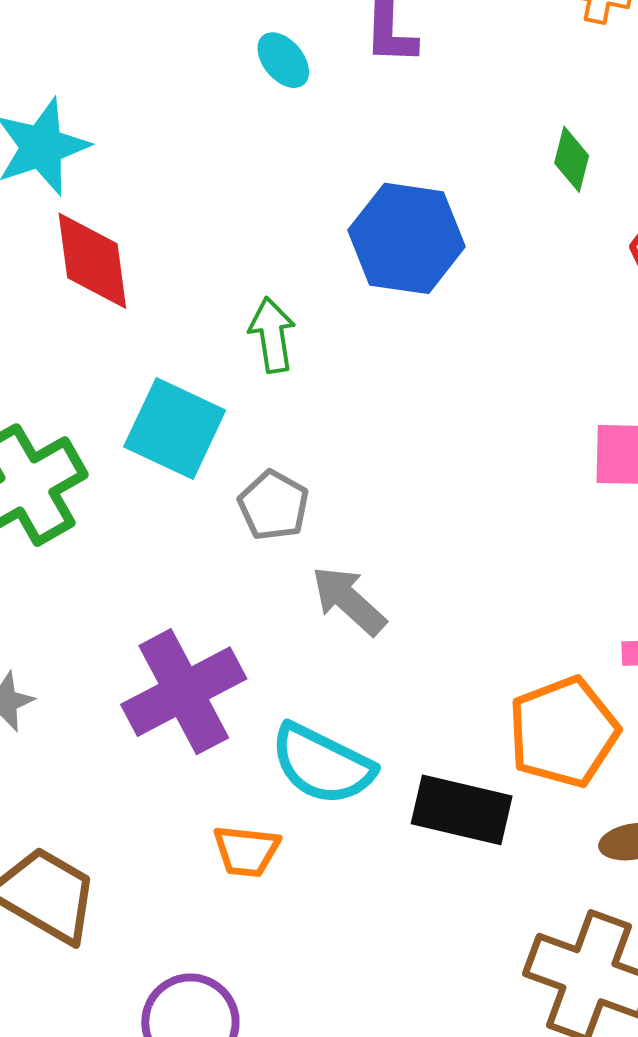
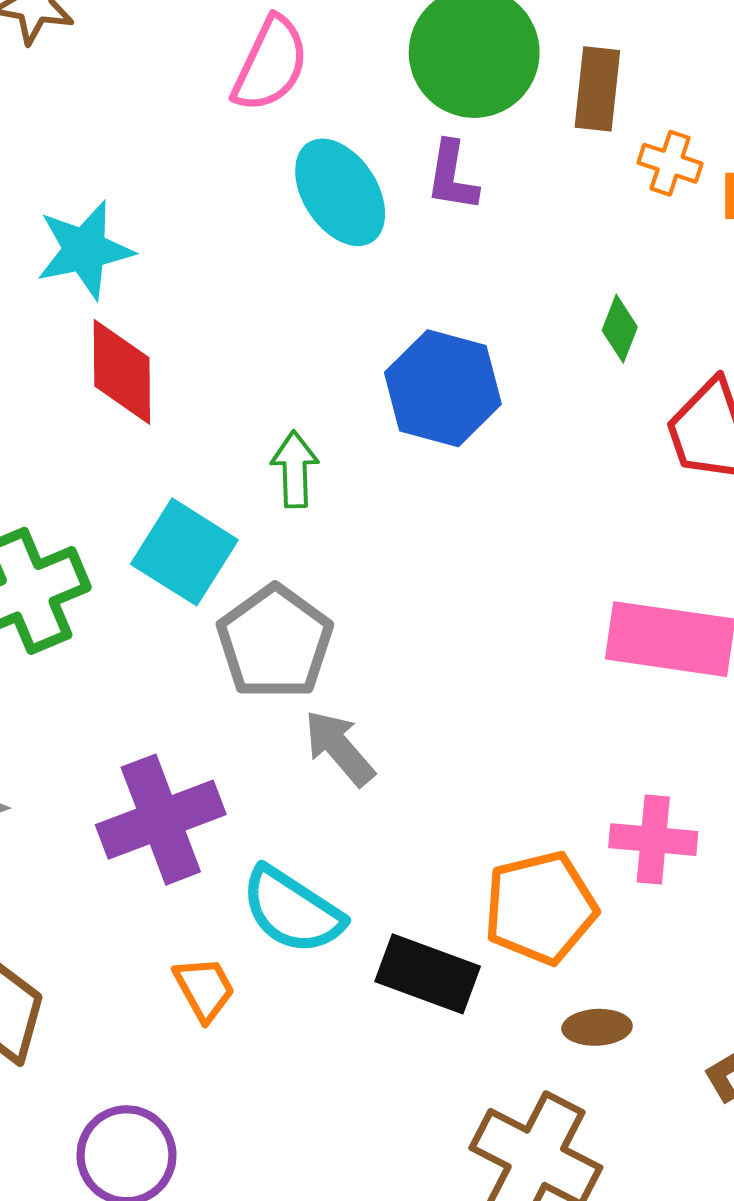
cyan ellipse: (283, 60) -> (340, 192), size x1.8
gray pentagon: (273, 506) -> (275, 642), size x1.6
orange trapezoid: (246, 851) -> (204, 989), turned -132

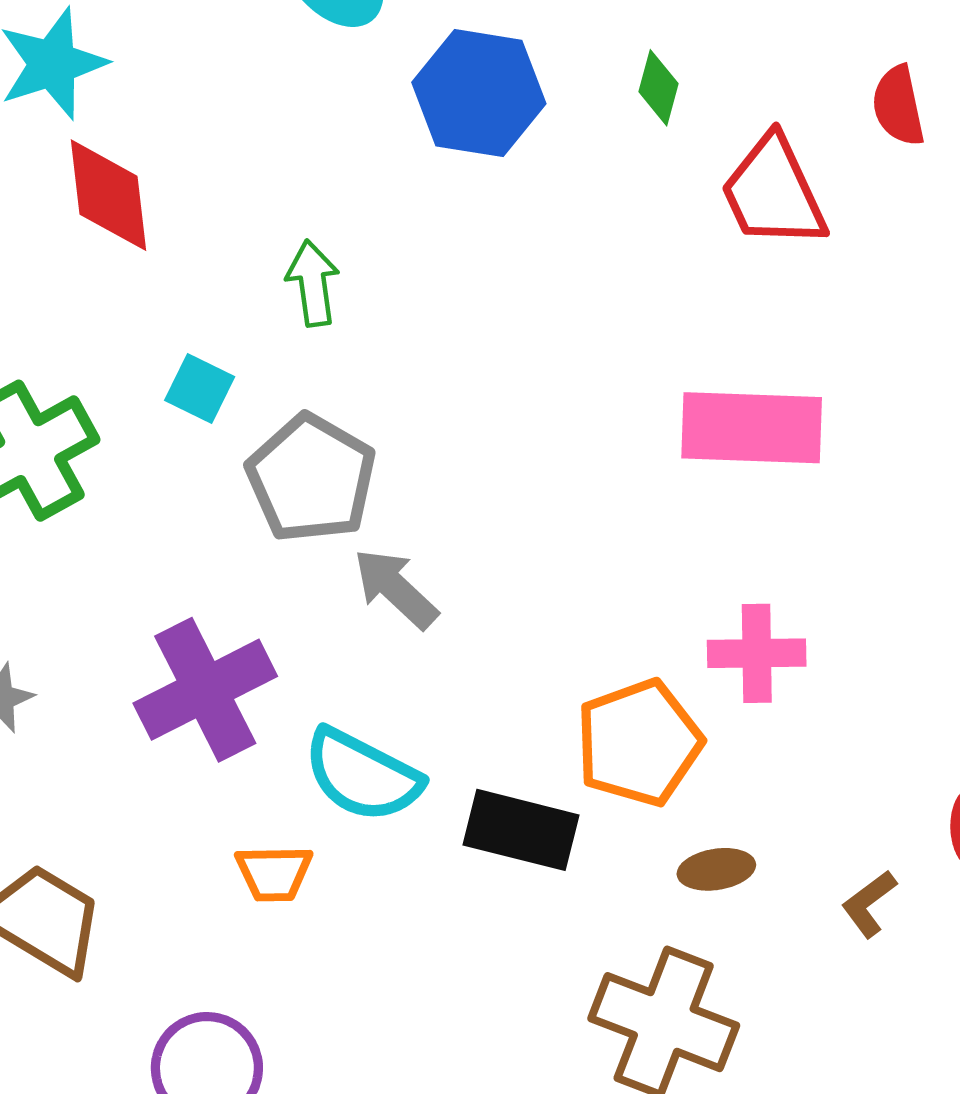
blue hexagon: (443, 388) -> (479, 93), moved
cyan square: (184, 552) -> (200, 389), size x0.6
orange trapezoid: (204, 989) -> (274, 873), turned 124

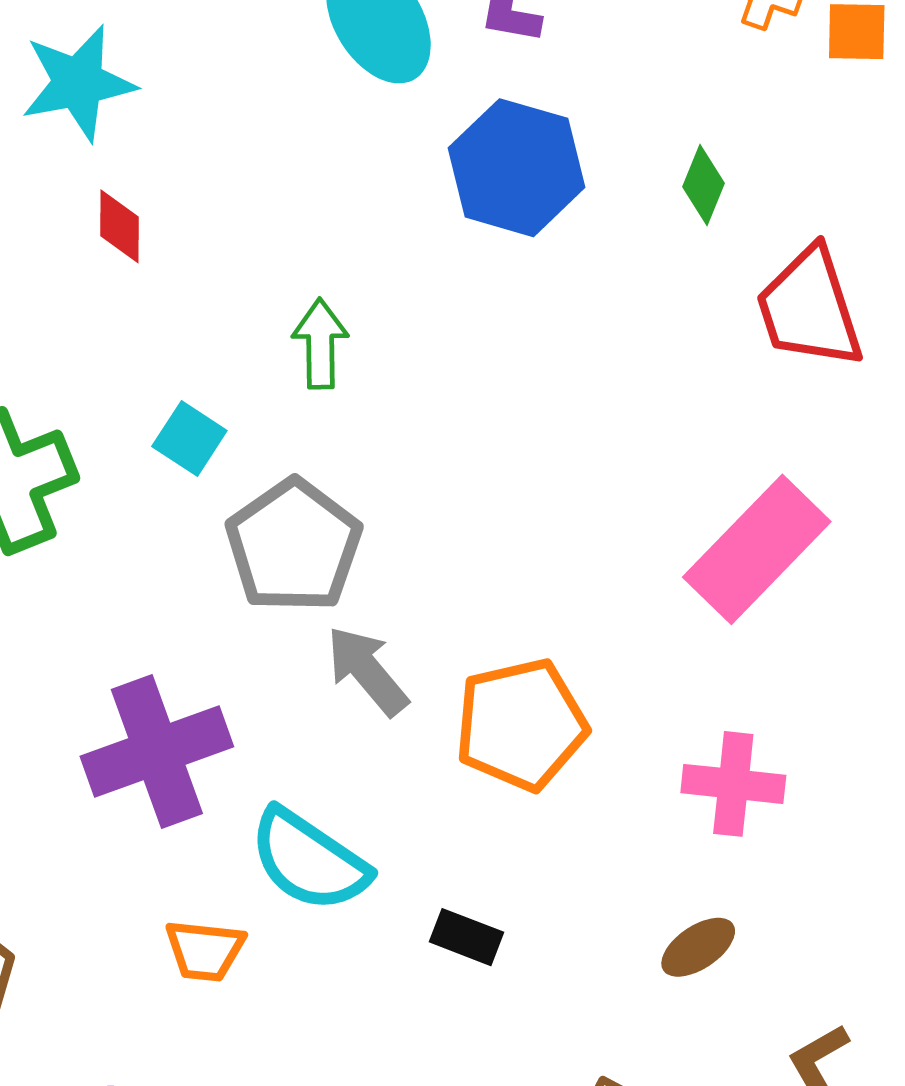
red diamond: (108, 195) -> (119, 226), size x0.6
pink rectangle: (752, 428) -> (757, 549), turned -55
orange pentagon: (639, 743) -> (521, 725), moved
black rectangle: (521, 830) -> (466, 937), size x0.6
brown ellipse: (716, 869) -> (698, 947), moved, turned -32

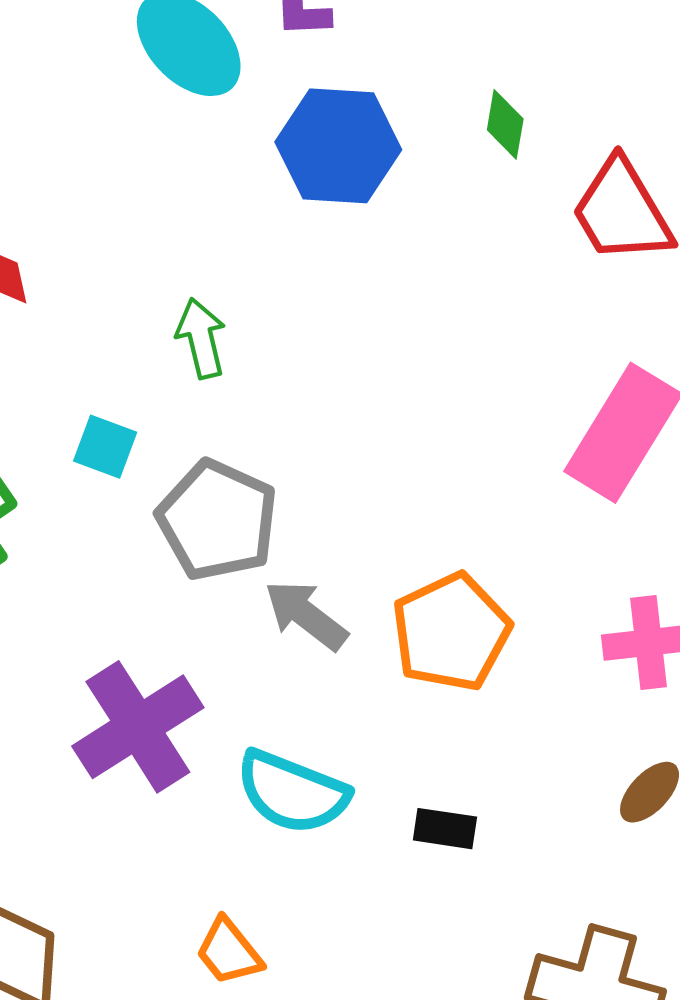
orange trapezoid: (205, 950) -> (229, 952), moved, turned 58

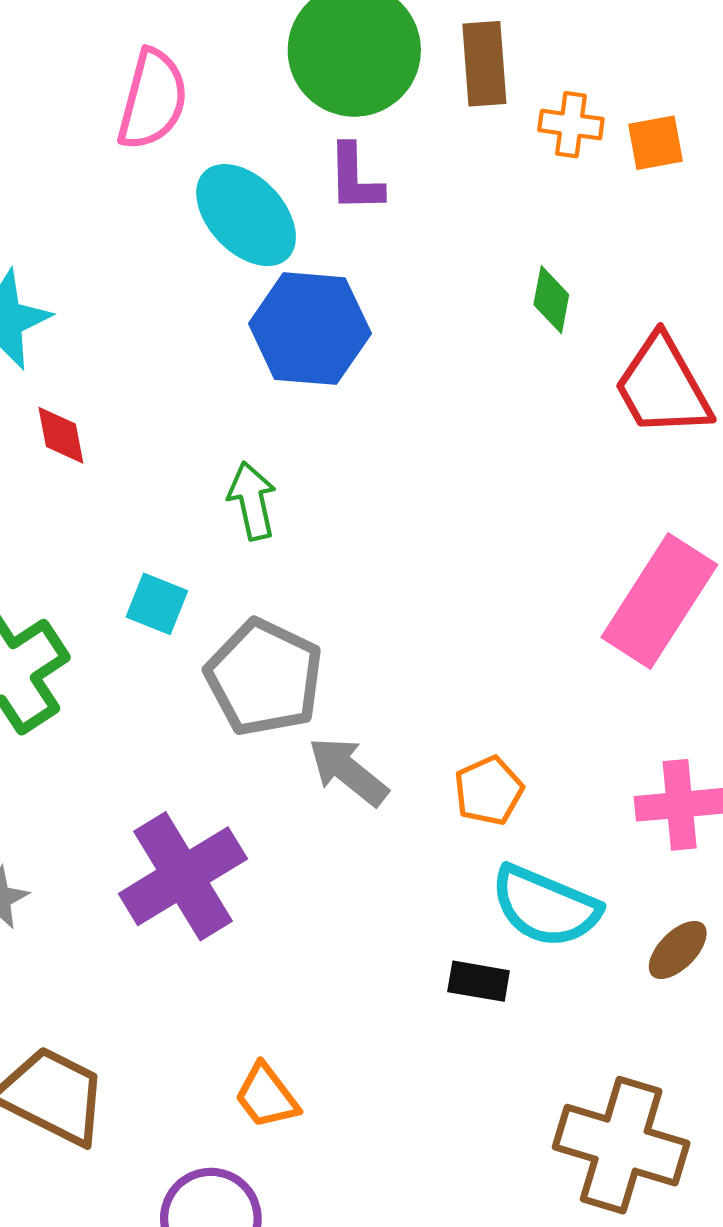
blue hexagon: (338, 146) -> (310, 329), moved
orange pentagon: (451, 632) -> (489, 791), size x0.6
cyan semicircle: (292, 792) -> (545, 906), moved

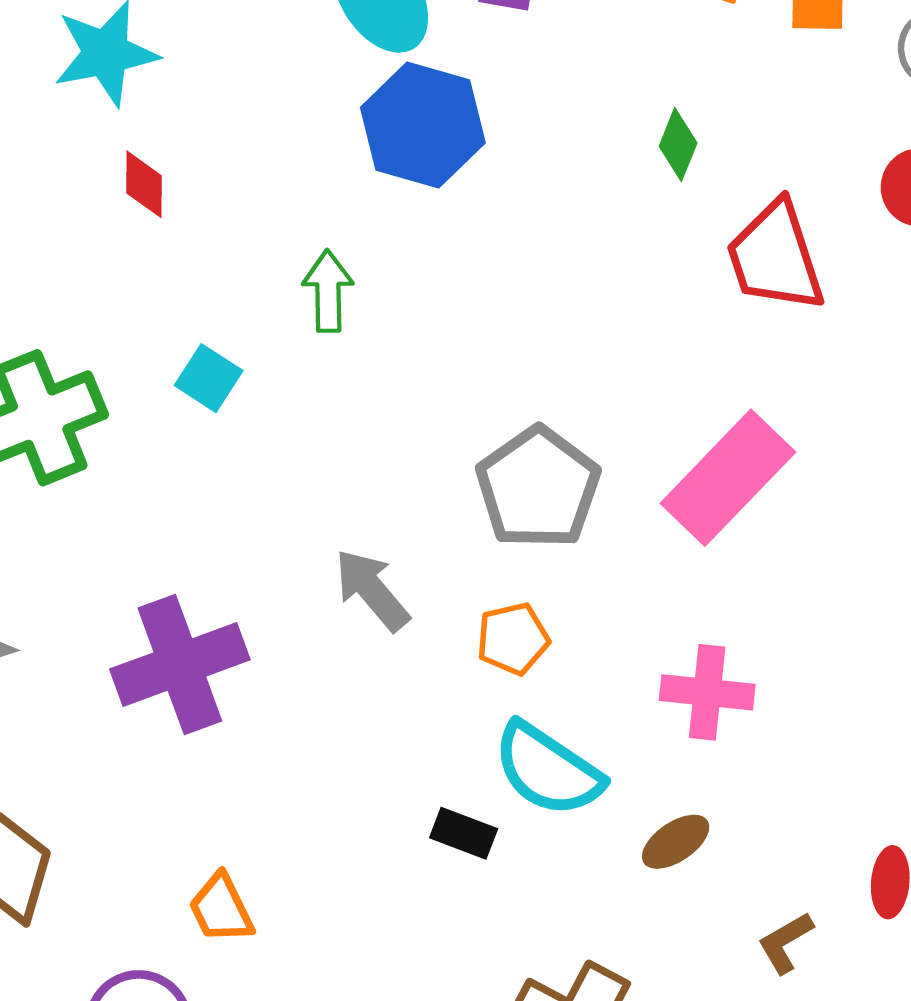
gray pentagon: (264, 677) -> (538, 488), moved

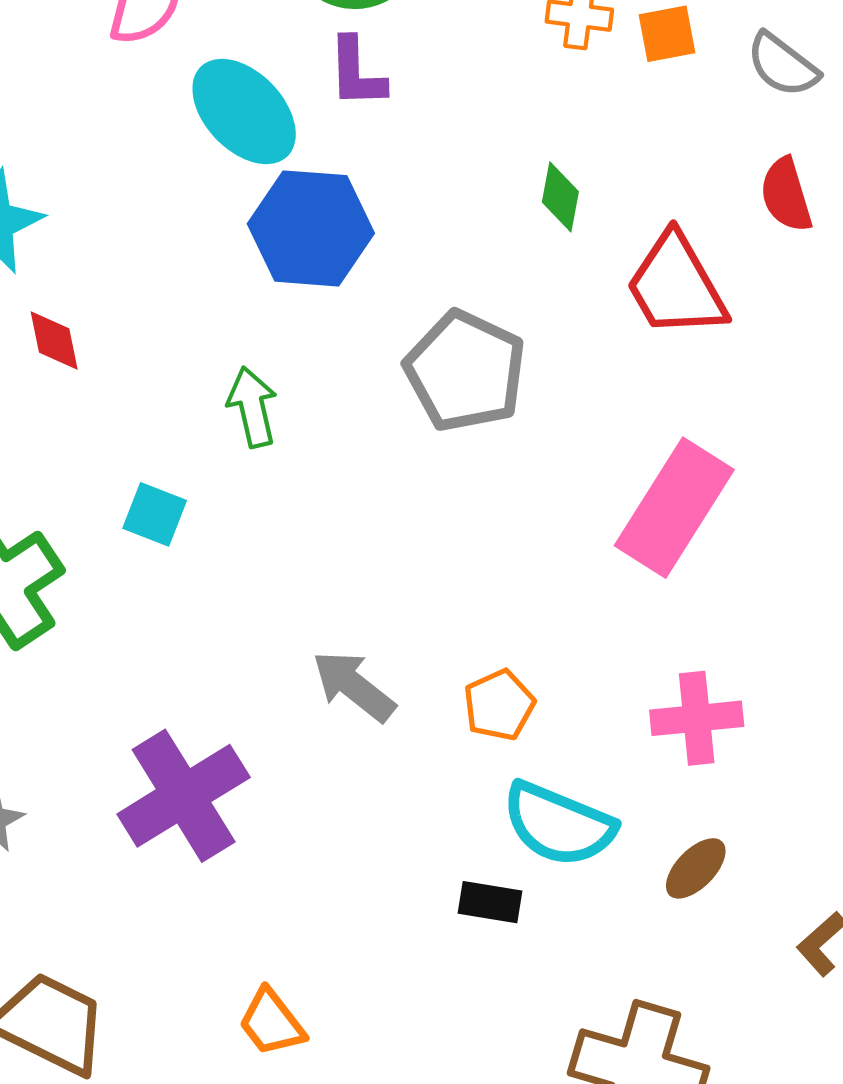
gray pentagon: (538, 488) -> (465, 371), moved

